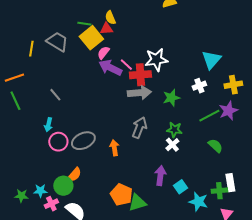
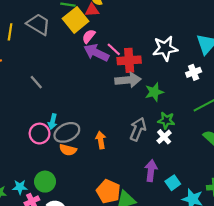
white star: (156, 60) -> (165, 48), moved
green star: (171, 98) -> (154, 92), moved
cyan arrow: (48, 125) -> (53, 122), moved
gray arrow: (139, 128) -> (138, 129), moved
orange semicircle: (74, 175) -> (68, 150), moved, turned 63

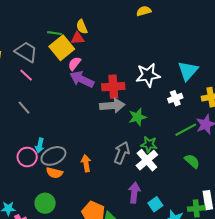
pink line: (114, 49) -> (26, 75), moved
white cross: (164, 137) -> (147, 160), size x1.5
green circle: (45, 182) -> (45, 203), moved

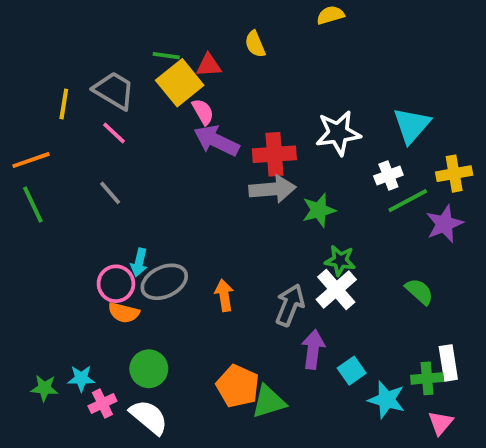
yellow semicircle: (82, 27) -> (255, 44), moved
pink semicircle: (74, 63) -> (203, 112), turned 112
green line: (186, 130) -> (408, 201), moved
gray arrow: (122, 153) -> (290, 305), moved
orange semicircle: (54, 173) -> (124, 313), moved

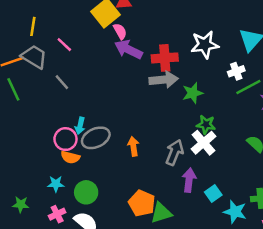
gray trapezoid: (114, 90) -> (34, 57), moved
cyan star: (81, 378) -> (56, 184), moved

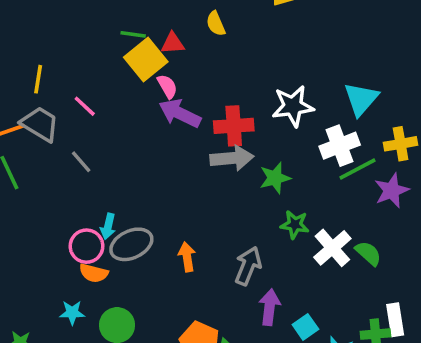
white cross: (236, 71) -> (340, 146), size x1.5
white cross: (204, 143) -> (332, 248), moved

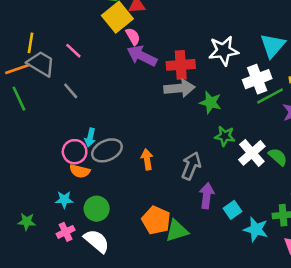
yellow line: (38, 79) -> (31, 43), moved
green star: (275, 178) -> (211, 102), turned 30

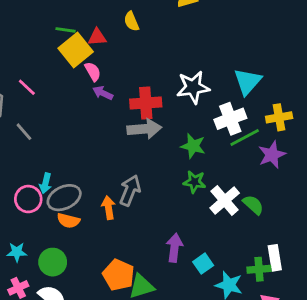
purple arrow: (142, 56) -> (103, 93), size x0.6
green star: (211, 102) -> (193, 146), moved
gray arrow: (191, 166) -> (130, 190), moved
orange semicircle: (80, 171) -> (68, 221), moved

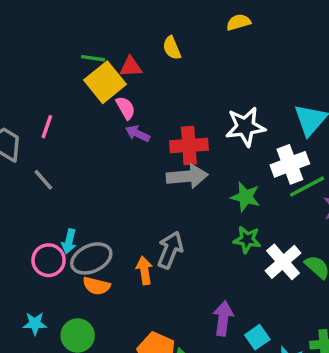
pink line: (27, 87) -> (47, 127), turned 66

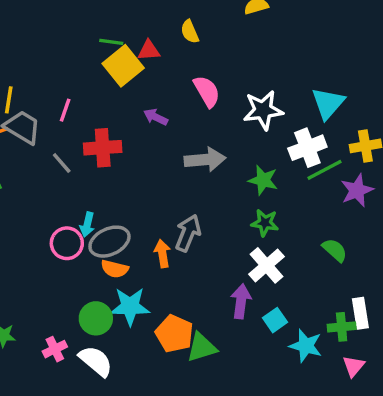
pink semicircle: (126, 108) -> (207, 91), moved, size x1.4
red cross: (189, 146) -> (103, 148), moved
white cross: (283, 262) -> (266, 265), moved
cyan star: (35, 324) -> (130, 306), moved, size x1.6

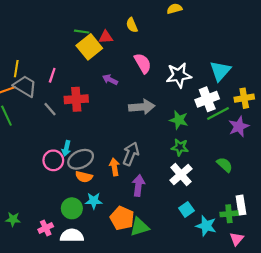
purple arrow: (241, 301) -> (138, 185), moved
cyan star: (130, 306) -> (94, 201), size x0.7
white semicircle: (96, 361) -> (72, 236), turned -40

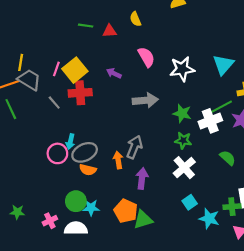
yellow square: (89, 47) -> (75, 70), moved
white cross: (207, 99) -> (210, 121), moved
cyan star: (94, 201) -> (91, 208), moved

